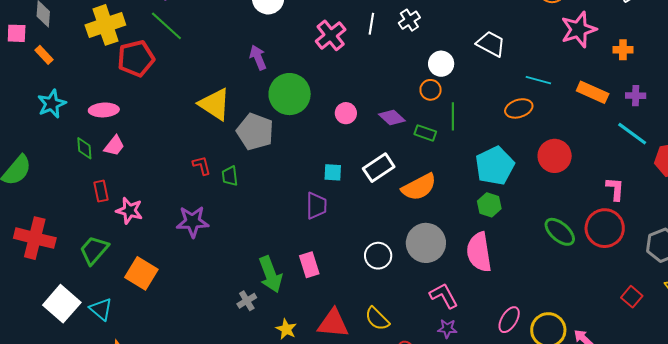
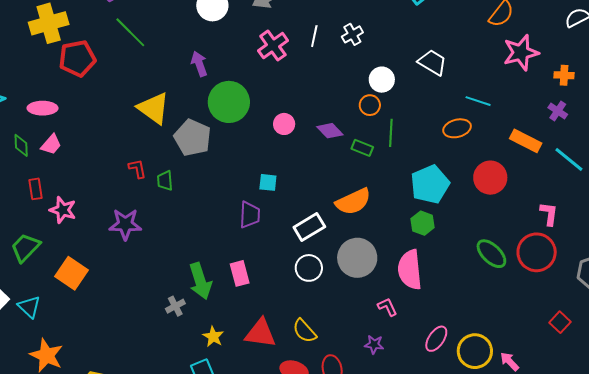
green line: (166, 26) -> (130, 32), moved
orange rectangle: (593, 92) -> (526, 141), moved
purple cross: (636, 96) -> (558, 111), moved, turned 30
white rectangle: (379, 168) -> (309, 227), moved
pink L-shape: (444, 296) -> (387, 307), moved, size x0.7

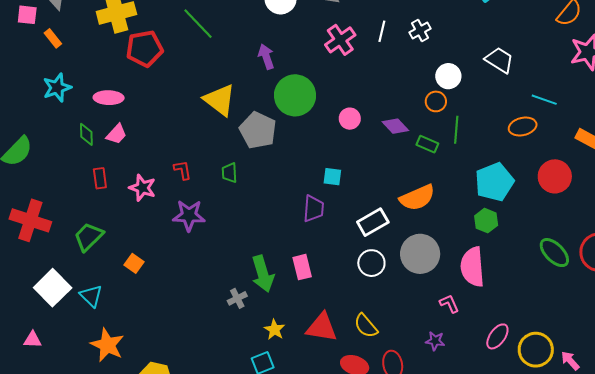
red L-shape: (137, 169) -> (183, 170), moved
pink star: (63, 210) -> (142, 188), moved
orange square: (71, 273) -> (134, 263), size x0.6

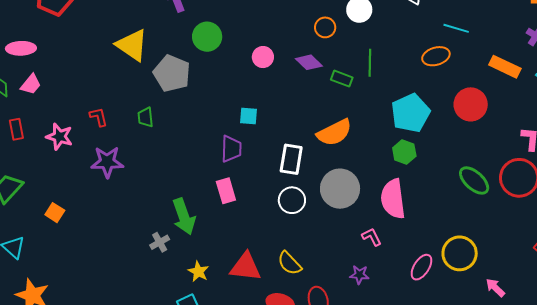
green circle: (295, 95) -> (207, 37), size x0.7
orange circle: (436, 101) -> (325, 27), moved
white rectangle: (373, 222) -> (291, 159), turned -48
pink rectangle: (302, 267) -> (226, 191), moved
yellow circle: (536, 350) -> (460, 253), moved

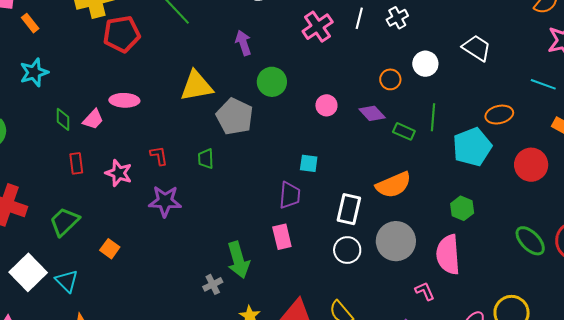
cyan line: (456, 28) -> (543, 84), moved
yellow triangle: (132, 45) -> (196, 86), turned -48
pink ellipse: (21, 48) -> (124, 100), moved
cyan pentagon: (411, 113) -> (472, 147), moved

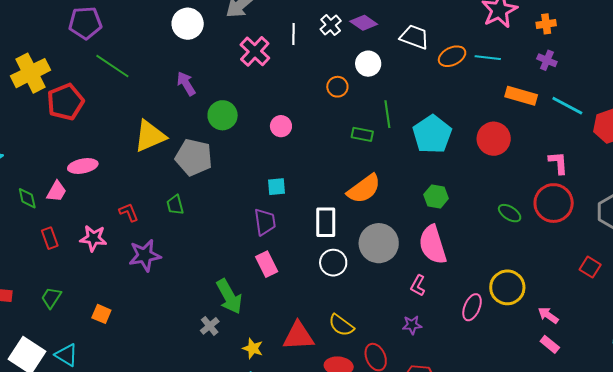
purple diamond: (372, 113) -> (364, 23), moved
orange ellipse: (499, 115) -> (452, 56), moved
green trapezoid: (64, 222) -> (51, 298), size x0.7
green ellipse: (530, 241) -> (510, 213), size x0.7
pink L-shape: (425, 291) -> (418, 286), turned -115

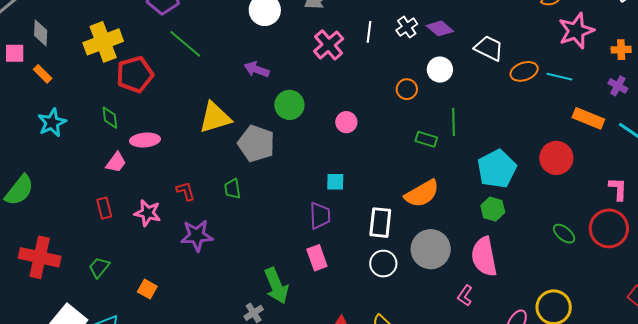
purple arrow: (186, 84) -> (257, 69), turned -45
cyan pentagon: (432, 134) -> (497, 169), moved
green diamond: (27, 198) -> (110, 118), moved

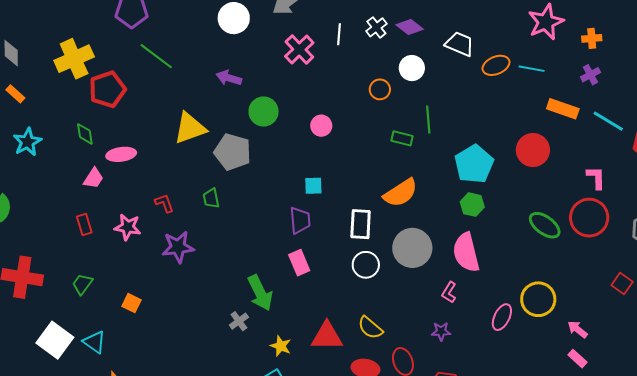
purple cross: (618, 86) -> (590, 75), turned 36
green ellipse: (564, 234) -> (545, 225), size x1.4

